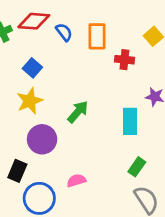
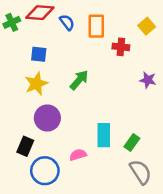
blue square: (32, 68) -> (39, 54), turned -35
green arrow: (78, 112) -> (79, 80), moved
cyan rectangle: (130, 121) -> (104, 135), moved

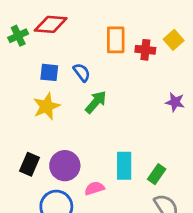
blue semicircle: (67, 22) -> (82, 72), moved
red cross: (121, 47) -> (145, 50), moved
purple circle: (47, 118) -> (65, 166), moved
black rectangle: (25, 146) -> (29, 164), moved

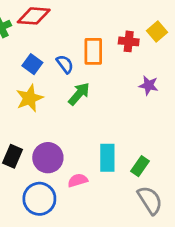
orange rectangle: (116, 40) -> (93, 51), moved
blue square: (49, 72) -> (32, 64), turned 30
purple star: (175, 102) -> (149, 85), moved

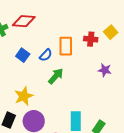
blue semicircle: (65, 64) -> (46, 55), turned 80
yellow star: (29, 98) -> (24, 96), moved

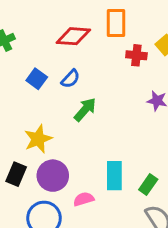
red diamond: (24, 21) -> (73, 36), moved
orange rectangle: (66, 46) -> (116, 23), moved

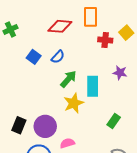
yellow star: (38, 139) -> (74, 103), moved
cyan rectangle: (114, 176) -> (93, 86), moved
green rectangle: (148, 184) -> (114, 121), moved

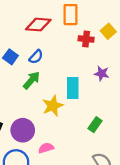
green arrow: (68, 79) -> (32, 80), moved

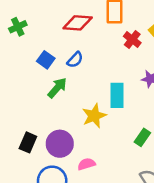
red cross: (86, 39) -> (132, 39), turned 32
green arrow: (32, 80) -> (57, 88), moved

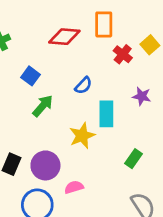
blue semicircle: (75, 60) -> (83, 85), moved

